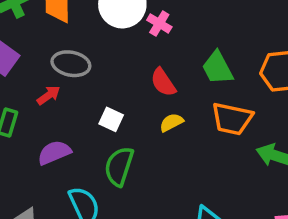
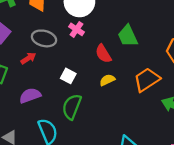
pink cross: (159, 23) -> (77, 29), moved
green trapezoid: (217, 68) -> (128, 36), moved
orange trapezoid: (232, 119) -> (147, 80), turned 132

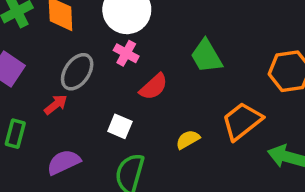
gray ellipse: (44, 38) -> (77, 72), turned -65
red semicircle: (103, 54) -> (154, 87), moved, turned -96
yellow semicircle: (107, 80) -> (188, 140), moved

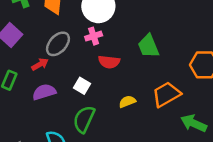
pink cross: (126, 53) -> (94, 36), turned 35
red semicircle: (154, 87) -> (109, 62), turned 40
purple semicircle: (64, 162) -> (44, 92), moved

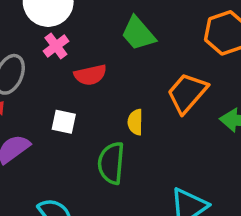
yellow semicircle: (127, 102) -> (135, 122), turned -49
green semicircle: (84, 119) -> (111, 163), moved

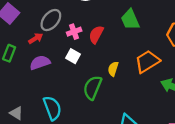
pink cross: (56, 46) -> (74, 32), moved
red semicircle: (90, 75) -> (96, 34), turned 114

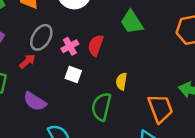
orange trapezoid: (147, 61) -> (160, 108), moved, turned 110
purple semicircle: (40, 63) -> (35, 102), moved, turned -120

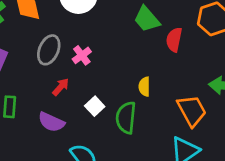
red semicircle: (96, 45) -> (174, 40), moved
red arrow: (27, 61) -> (61, 87), moved
white square: (73, 74) -> (95, 106), moved, turned 35

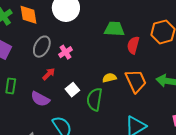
green trapezoid: (147, 19) -> (114, 29), turned 130
yellow semicircle: (144, 87) -> (109, 78), turned 72
orange trapezoid: (192, 111) -> (136, 81), moved

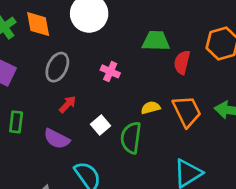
pink cross: (66, 52) -> (110, 71), moved, turned -32

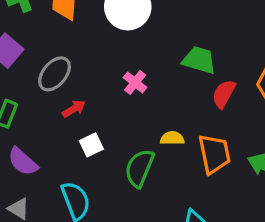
gray ellipse: (57, 67) -> (55, 74), moved
white square: (100, 125) -> (91, 145), moved
purple semicircle: (57, 139) -> (23, 162), moved

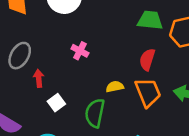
green trapezoid: (199, 60) -> (150, 20), moved
red semicircle: (224, 94) -> (147, 60), moved
red arrow: (74, 109) -> (39, 78), turned -54

